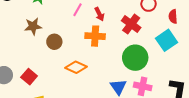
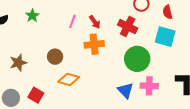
brown star: (33, 26) -> (18, 63), moved
cyan square: (167, 40) -> (165, 37), turned -30
orange diamond: (76, 67) -> (69, 79), moved

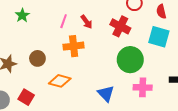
orange cross: (94, 44) -> (74, 46), moved
brown circle: (55, 57) -> (37, 58), moved
blue triangle: (125, 90) -> (106, 94), moved

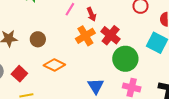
red cross: (120, 26) -> (111, 35), moved
orange cross: (74, 46) -> (85, 36), moved, turned -36

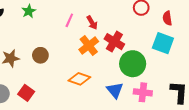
orange diamond: (54, 65) -> (79, 79), moved
blue triangle: (96, 86) -> (115, 90), moved

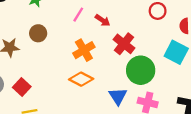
red arrow: (92, 23) -> (103, 20), turned -32
orange cross: (89, 45) -> (84, 50), moved
brown circle: (40, 55) -> (38, 33), moved

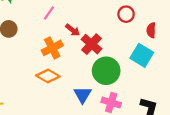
red arrow: (103, 20) -> (73, 30), moved

